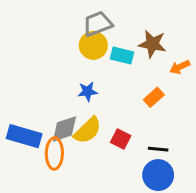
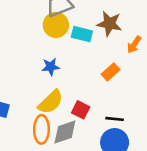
orange arrow: (180, 67) -> (134, 45), turned -30
gray diamond: (64, 129) -> (65, 132), moved
orange ellipse: (54, 153) -> (41, 129), moved

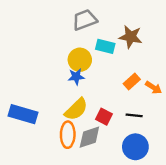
yellow circle: (56, 25) -> (80, 60), moved
orange arrow: (134, 45) -> (154, 88), moved, turned -91
black line: (115, 119) -> (134, 115), moved

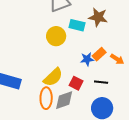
blue star: (76, 77) -> (87, 59), moved

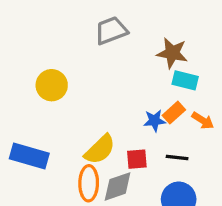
cyan rectangle: (77, 25) -> (185, 80), moved
yellow circle: (56, 36) -> (52, 85), moved
red square: (76, 83) -> (137, 159), turned -32

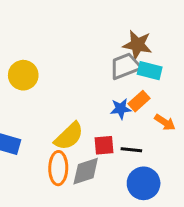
gray trapezoid: (111, 31) -> (125, 66), moved
orange arrow: (203, 121) -> (165, 122), moved
black line: (177, 158) -> (131, 150), moved

